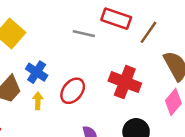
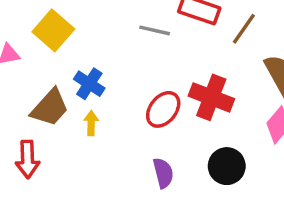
red ellipse: (73, 91) -> (163, 109), moved

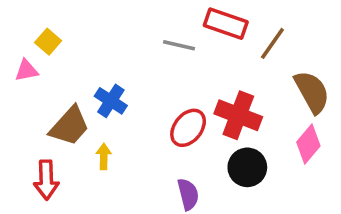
yellow square: (53, 30) -> (48, 42), moved, size x0.6
yellow arrow: (91, 123) -> (104, 157), moved
black circle: (227, 166) -> (247, 167), moved

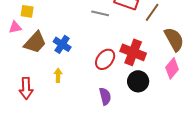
yellow square: (48, 42) -> (27, 11), turned -32
brown trapezoid: (70, 126) -> (35, 42), moved

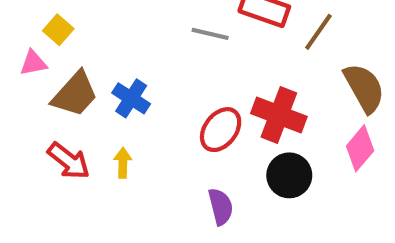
yellow square: (27, 11) -> (58, 30), turned 32
red arrow: (26, 88) -> (69, 161), moved, turned -50

